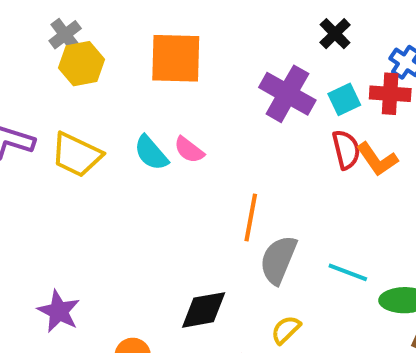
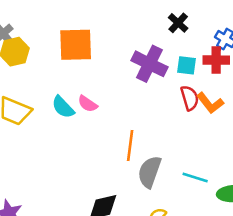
cyan square: (344, 99) -> (187, 65), turned 36

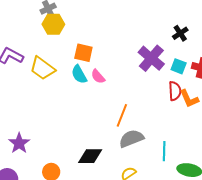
orange square: (76, 45) -> (83, 53), moved, size x0.7
gray semicircle: (150, 172) -> (131, 139), turned 35
cyan line: (195, 178) -> (164, 151), turned 60

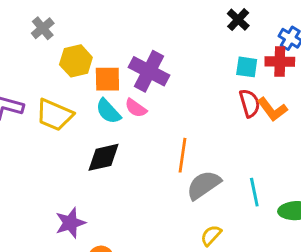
yellow hexagon: (53, 24) -> (76, 61), moved
purple cross: (151, 58) -> (149, 71), moved
purple star: (19, 143) -> (70, 223), moved, turned 30
black diamond: (90, 156) -> (104, 157), moved

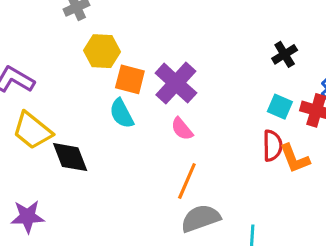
pink semicircle: (136, 108) -> (182, 129), moved
yellow trapezoid: (54, 115) -> (32, 131), moved
black diamond: (104, 157) -> (70, 157), moved, turned 66
purple star: (70, 223) -> (28, 217), moved

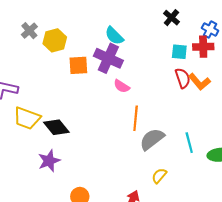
yellow hexagon: (102, 51) -> (55, 40), moved
cyan semicircle: (122, 113) -> (114, 36), moved
purple star: (28, 217) -> (49, 161), moved

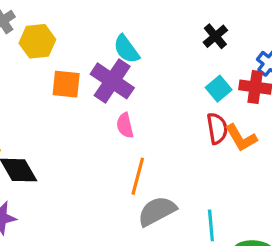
cyan square: (179, 52) -> (219, 89), turned 35
pink semicircle: (122, 86) -> (125, 125), turned 35

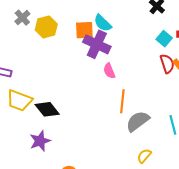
orange square: (66, 84) -> (84, 30), moved

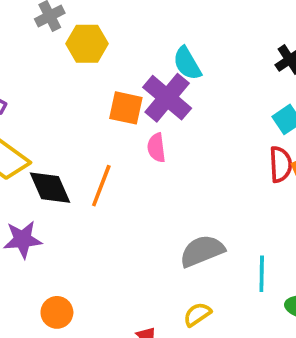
orange square: (84, 30) -> (126, 108), moved
pink semicircle: (109, 71) -> (156, 148), moved
orange line: (122, 101) -> (101, 186), moved

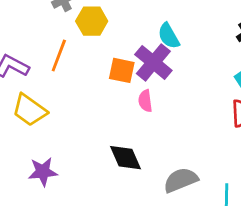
orange line: (101, 186) -> (59, 56), moved
black diamond: (50, 188) -> (125, 158), moved

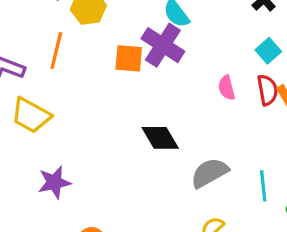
pink semicircle: (145, 101) -> (227, 88), moved
black diamond: (125, 158) -> (160, 138), moved

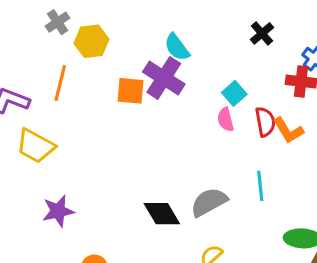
cyan square: (268, 51) -> (234, 93), moved
black diamond: (160, 138) -> (162, 214), moved
cyan line: (263, 186) -> (260, 186), moved

